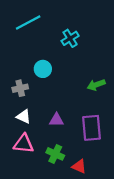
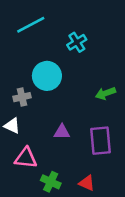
cyan circle: (43, 69) -> (47, 76), size x1.5
white triangle: (24, 117) -> (12, 126), moved
green cross: (55, 154) -> (51, 182), moved

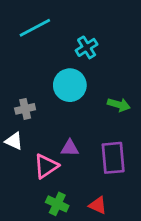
cyan circle: (47, 76) -> (70, 85), moved
green arrow: (105, 93) -> (119, 105), turned -144
pink triangle: (26, 158) -> (46, 166), moved, turned -40

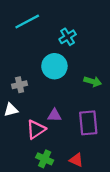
white triangle: (14, 141) -> (11, 110), turned -40

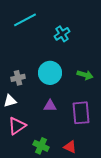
cyan circle: (54, 66) -> (50, 73), moved
pink triangle: (36, 129) -> (17, 126), moved

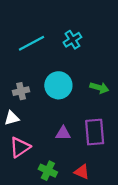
cyan line: (25, 20) -> (32, 43), moved
purple triangle: (50, 106) -> (63, 133), moved

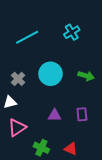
cyan cross: (72, 40) -> (72, 32), moved
gray cross: (21, 91) -> (18, 79), turned -32
purple rectangle: (95, 132) -> (82, 114), size x0.6

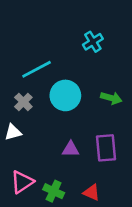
cyan line: (27, 37) -> (37, 69), moved
purple rectangle: (82, 114) -> (106, 148), size x1.5
pink triangle: (17, 128) -> (22, 182), moved

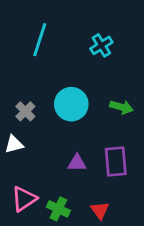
cyan line: (37, 69) -> (40, 40), moved, turned -44
red triangle: (92, 192) -> (100, 210), turned 30

